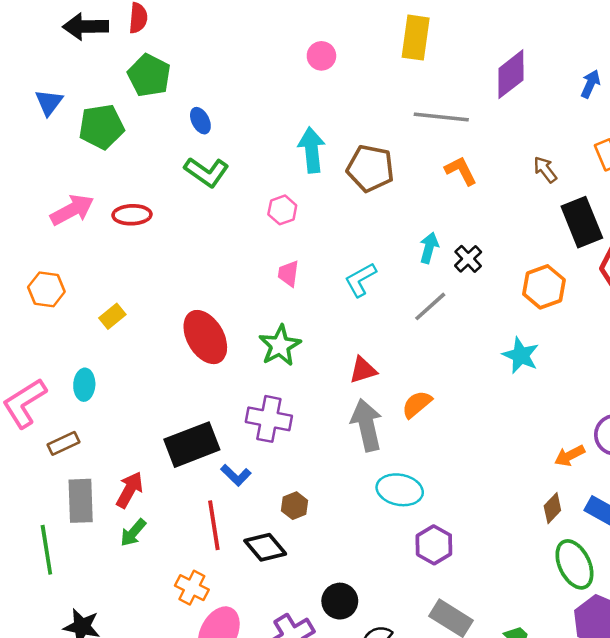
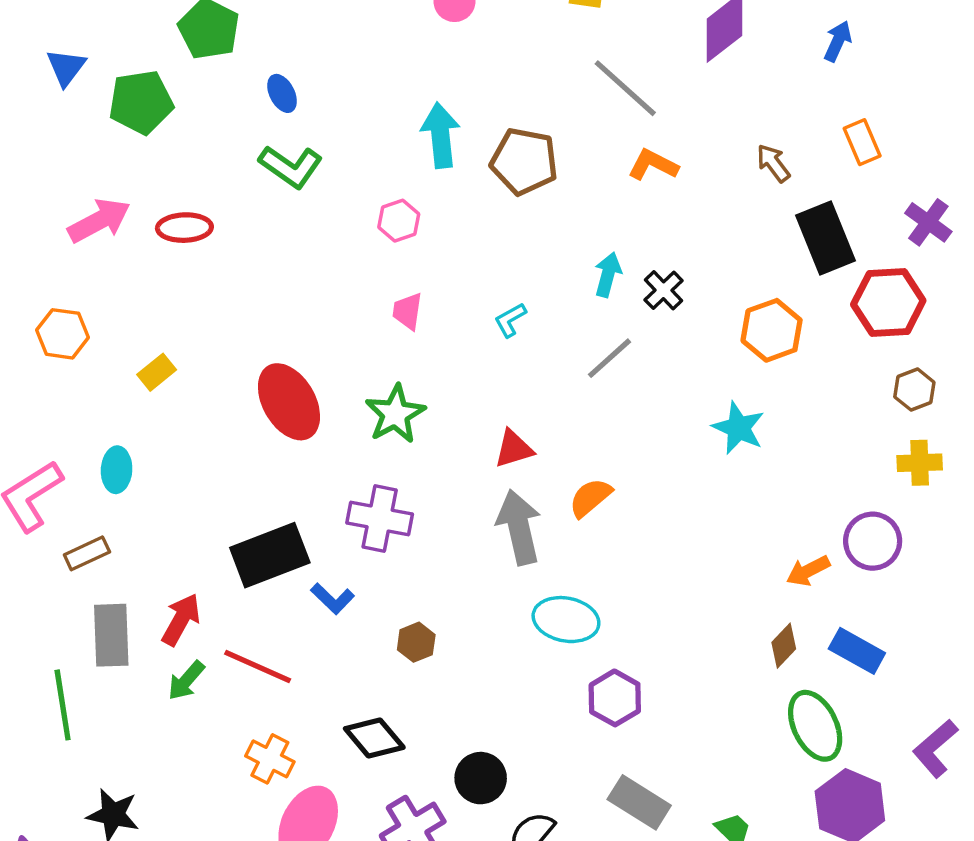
gray line: (441, 117) -> (625, 88), turned 36
orange L-shape: (461, 171) -> (653, 165), turned -36
cyan L-shape: (361, 280) -> (510, 320), size x0.7
red line: (214, 525) -> (258, 667), moved, turned -57
black diamond: (265, 547) -> (374, 738), moved

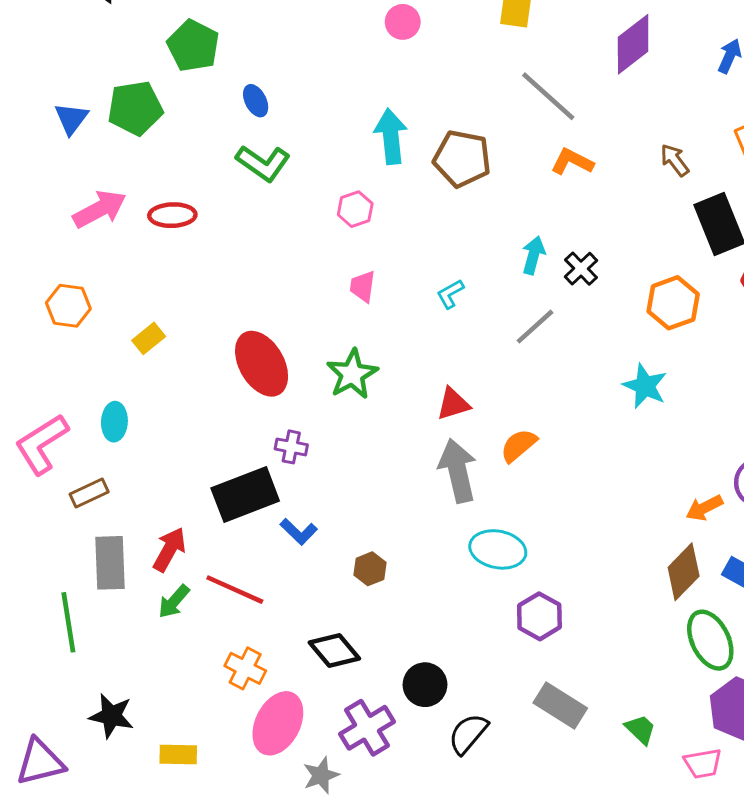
blue triangle: (66, 67) -> (71, 119), moved
purple cross: (380, 518) -> (291, 447), moved, size x0.6
brown diamond: (784, 646) -> (684, 572), size x1.5

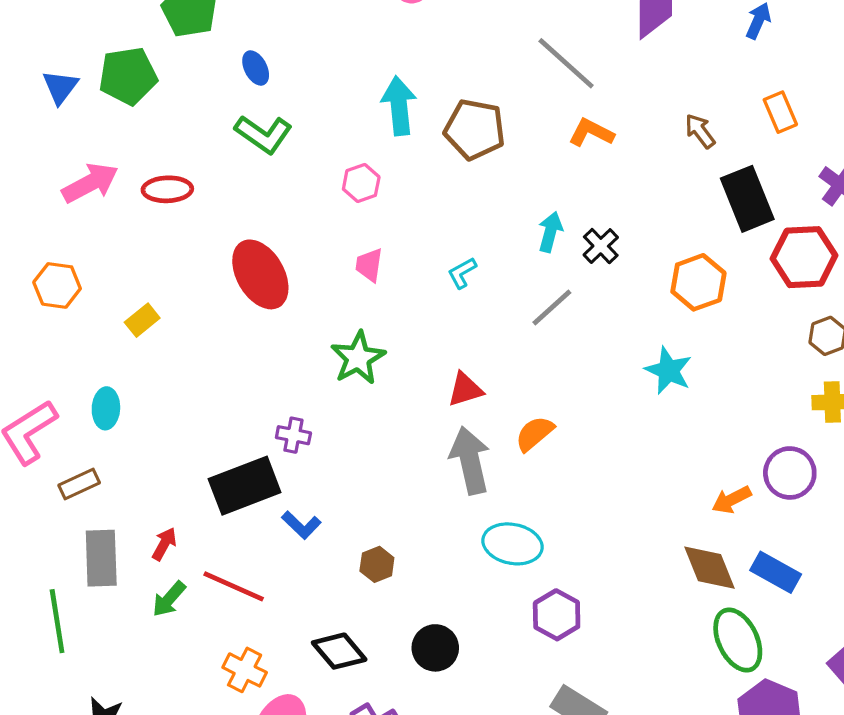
red ellipse: (262, 364) -> (260, 274), moved
red arrow: (169, 549) -> (164, 544), size x0.7
brown diamond: (684, 572) -> (709, 568), turned -66
black circle: (425, 685) -> (435, 648), moved

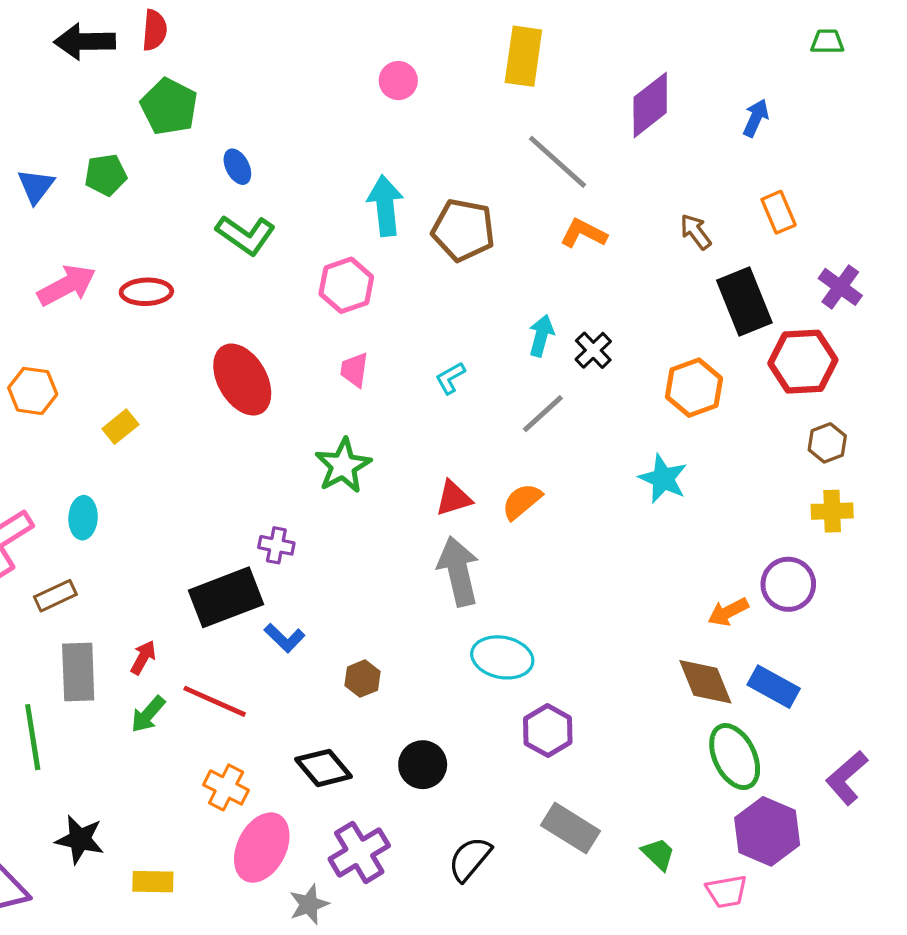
green pentagon: (128, 76) -> (106, 175), size x0.7
pink hexagon: (361, 183) -> (346, 285), size x1.4
orange semicircle: (535, 434) -> (522, 501), moved

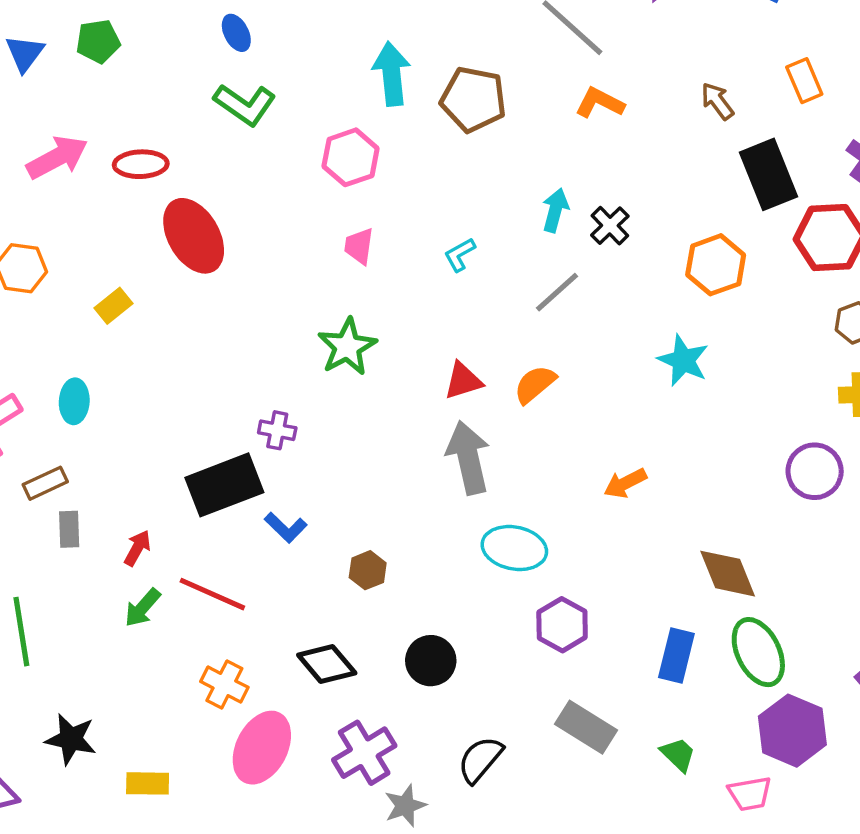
red ellipse: (242, 380) -> (194, 236), moved
orange arrow: (728, 612) -> (625, 483), moved
gray rectangle: (78, 672) -> (69, 529), moved, size x0.6
blue rectangle: (774, 687) -> (676, 655), moved, turned 75
gray star: (309, 904) -> (405, 806), moved

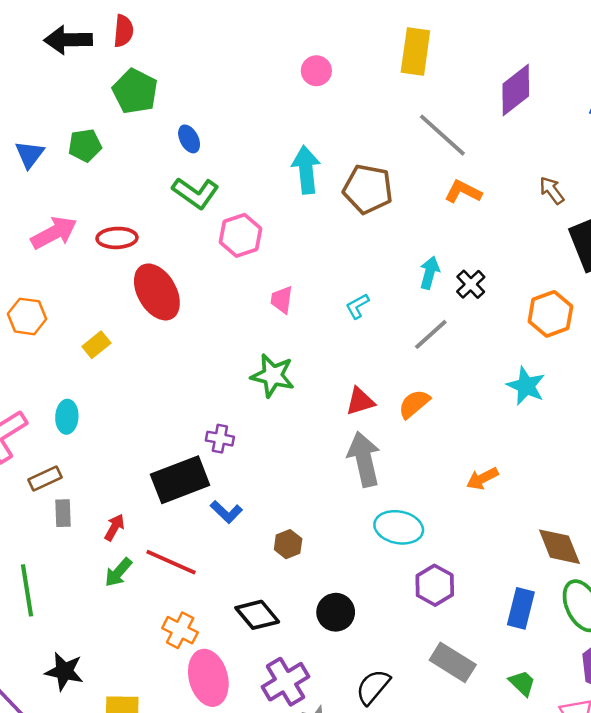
pink hexagon: (351, 157) -> (240, 235), moved
green star: (347, 347) -> (273, 376), turned -30
pink ellipse: (262, 748) -> (208, 678), turned -42

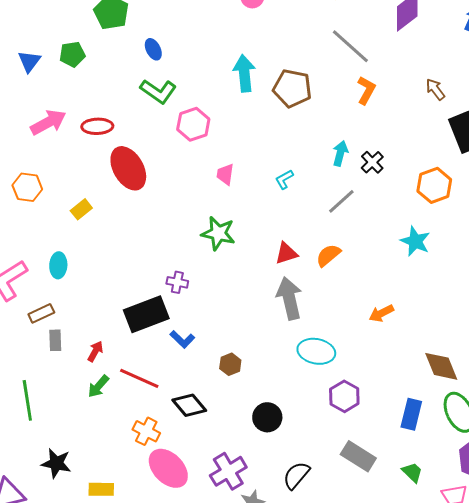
orange L-shape: (463, 192) -> (366, 90), turned 92
black diamond: (257, 615) -> (189, 405), moved
pink ellipse: (208, 678) -> (168, 468), turned -30

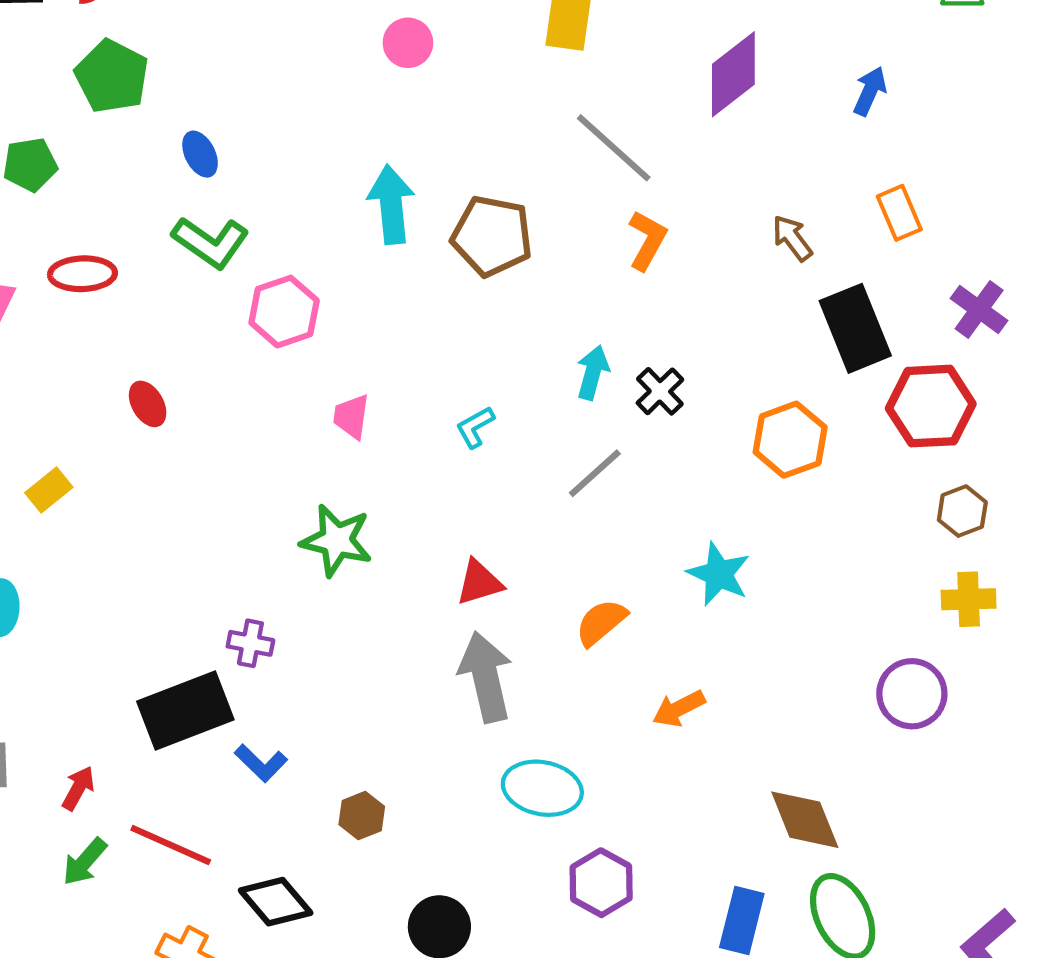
red ellipse: (97, 126) -> (82, 274), moved
red ellipse: (128, 168) -> (148, 404), size x0.5
cyan star: (415, 241) -> (719, 574), moved
orange semicircle: (328, 255) -> (601, 622), moved

